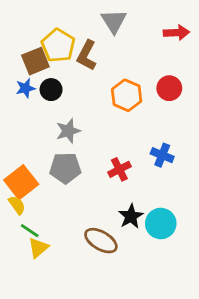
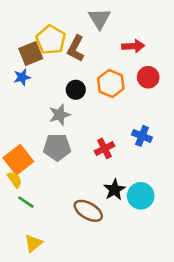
red arrow: (176, 33) -> (133, 46), moved
black circle: (51, 90) -> (76, 90), moved
yellow triangle: (38, 248) -> (33, 243), moved

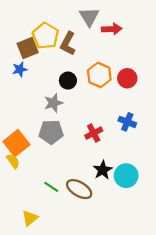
red arrow: (133, 46) -> (112, 29), moved
red circle: (148, 77) -> (127, 78), moved
green line: (26, 202) -> (51, 187), moved

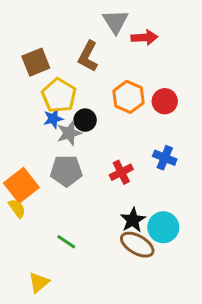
yellow pentagon: (46, 36) -> (59, 95), moved
blue star: (20, 69) -> (53, 119), moved
black circle: (68, 81) -> (85, 120), moved
brown ellipse: (79, 189) -> (137, 245), moved

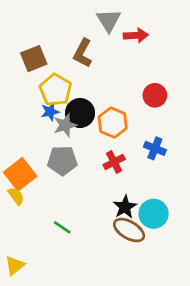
orange hexagon: (129, 97) -> (113, 123), moved
black circle: (85, 120) -> (80, 113), size x1.4
yellow triangle: (39, 282) -> (15, 265), moved

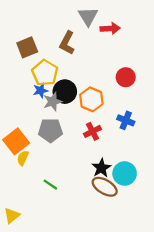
yellow semicircle: (16, 196) -> (23, 158), moved, turned -120

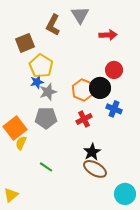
red arrow: (110, 29) -> (108, 35), moved
brown L-shape: (67, 43) -> (53, 25), moved
black circle: (65, 92) -> (100, 88), moved
cyan circle: (125, 173) -> (125, 194), moved

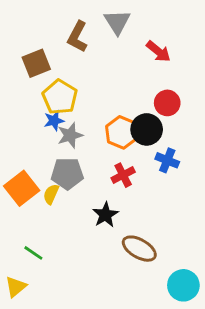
red arrow: (108, 35) -> (158, 51), turned 42
yellow semicircle: (21, 143) -> (51, 194), moved
black star: (92, 152) -> (105, 215), moved
green line: (46, 167) -> (33, 253), moved

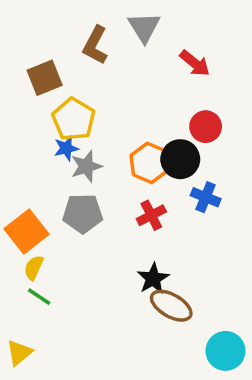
yellow semicircle: (51, 194) -> (34, 268), moved
black star: (105, 215) -> (153, 279), moved
green line: (33, 253) -> (39, 297), moved

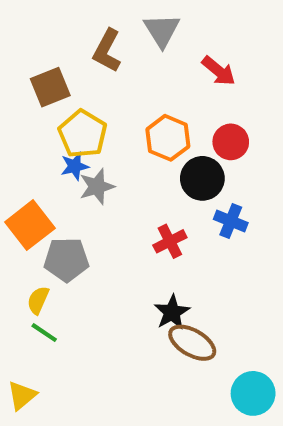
orange hexagon: (150, 163) -> (168, 138), moved
gray pentagon: (83, 213) -> (66, 260), moved
orange square: (27, 232) -> (30, 225), moved

